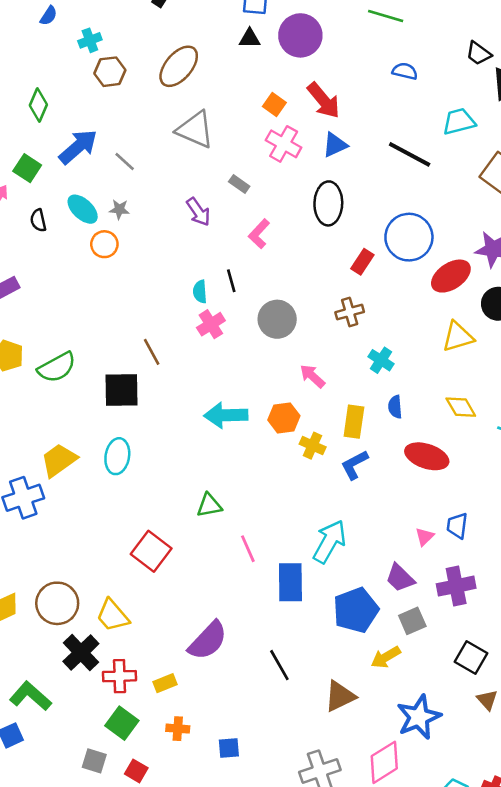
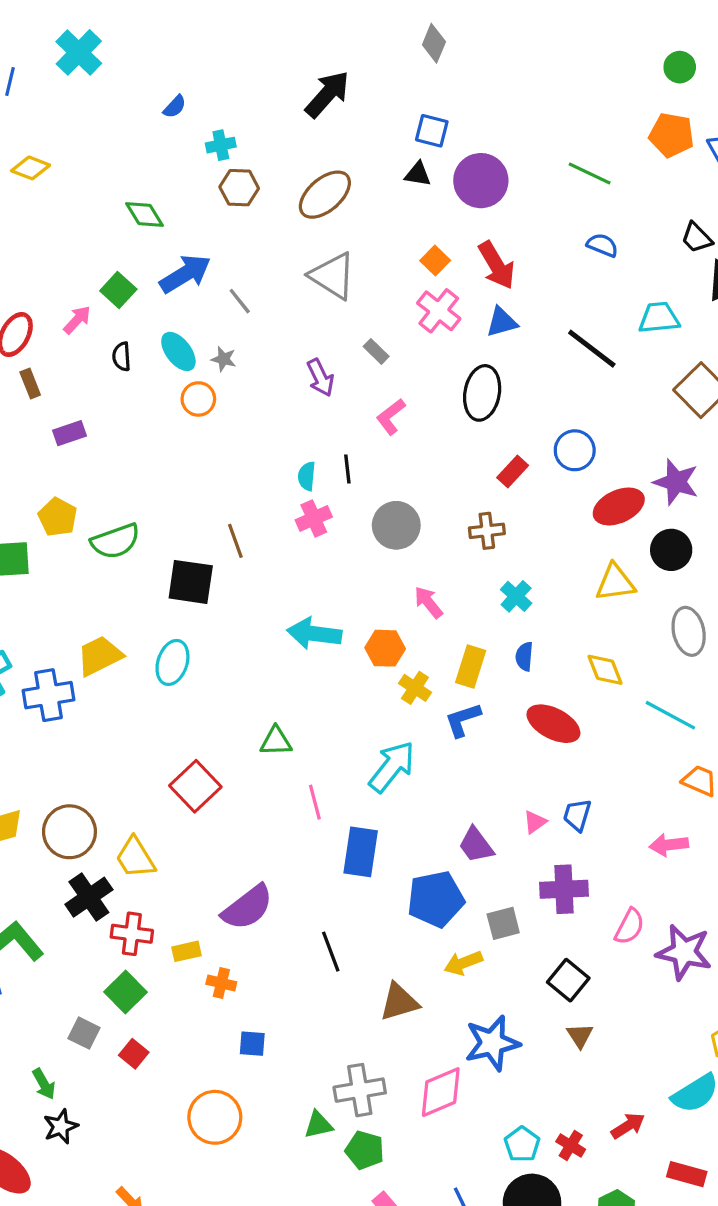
green diamond: (38, 105) -> (145, 214), turned -64
blue circle: (409, 237) -> (575, 450), size x0.7
cyan arrow: (329, 542) -> (392, 767), moved
purple trapezoid: (400, 578) -> (476, 845), moved
orange cross: (178, 729) -> (221, 983), moved

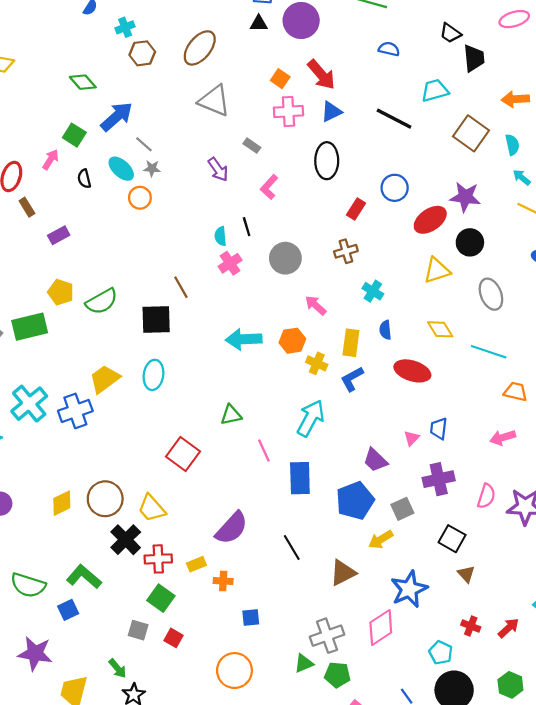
gray line: (240, 301) -> (144, 144), moved
pink cross: (439, 311) -> (288, 111), turned -32
red cross: (571, 1145) -> (471, 626), moved

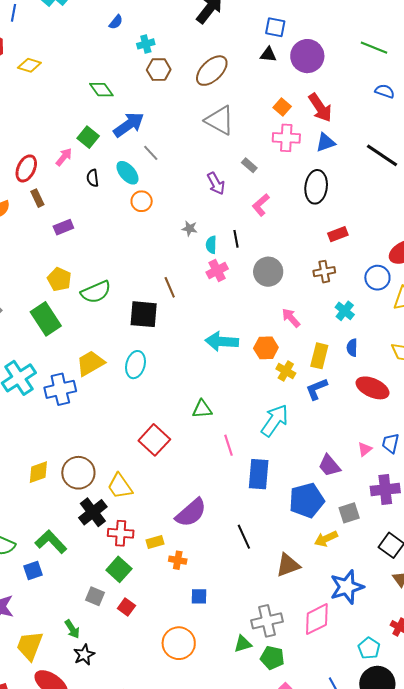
gray star: (152, 168) -> (190, 228), moved
blue circle: (395, 188) -> (377, 278), moved
red rectangle: (356, 209) -> (338, 234), turned 30
green rectangle: (30, 327) -> (46, 319), moved, turned 64

